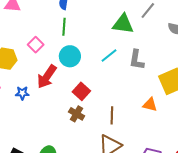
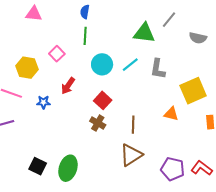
cyan circle: (70, 56) -> (102, 64), moved
red arrow: (47, 77) -> (68, 86), size x0.7

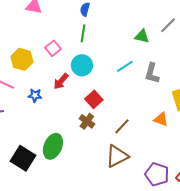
green triangle: (144, 33) -> (142, 36), size x0.7
cyan circle: (102, 64) -> (82, 65), moved
brown line: (133, 125) -> (122, 126), turned 36
black square: (38, 166) -> (23, 158), size x1.4
green ellipse: (68, 168) -> (53, 146), moved

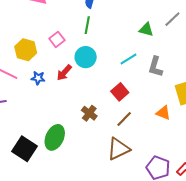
blue star: (35, 95) -> (38, 78), moved
red square: (94, 99) -> (120, 92), moved

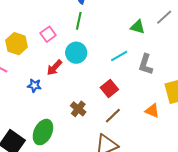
blue star: (38, 78) -> (34, 86), moved

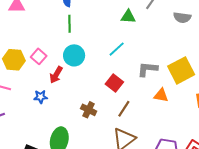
pink square: (48, 34) -> (39, 56), moved
gray L-shape: (146, 64) -> (147, 69), moved, turned 90

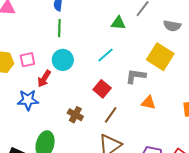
pink square: (39, 56) -> (27, 60), turned 35
yellow square: (181, 70) -> (160, 57), moved, turned -32
blue star: (41, 97) -> (28, 100), size x1.5

